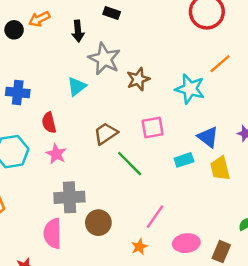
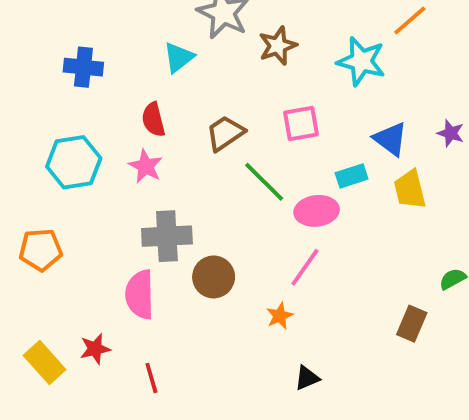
red semicircle: (49, 123) -> (153, 120), moved
pink ellipse: (186, 243) -> (317, 211), moved

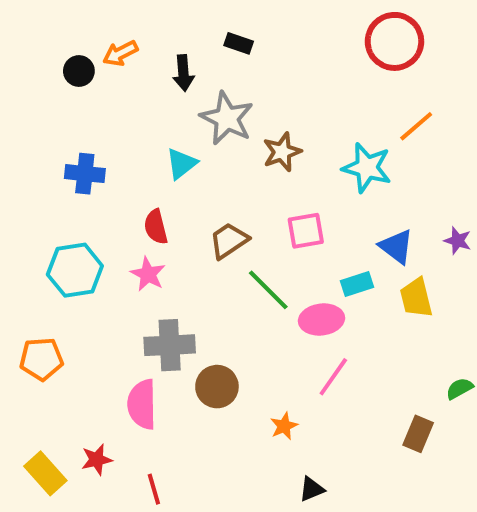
pink line: (305, 267) -> (333, 377), moved

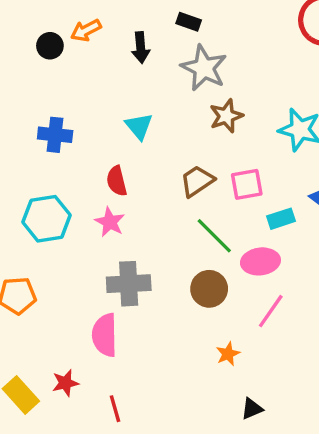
gray star: (227, 118) -> (204, 68), moved
cyan triangle: (181, 164) -> (139, 126), turned -32
brown trapezoid: (229, 241) -> (197, 181), moved
cyan rectangle: (357, 284) -> (281, 219), moved
brown circle: (217, 387) -> (209, 289), moved

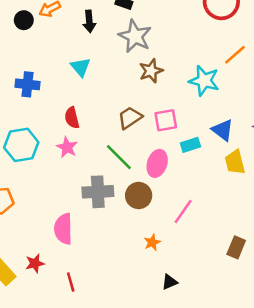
cyan triangle: (139, 126) -> (81, 67), moved
green line: (214, 236) -> (119, 157), moved
pink ellipse: (260, 261) -> (157, 163), moved, turned -65
gray cross: (129, 284) -> (98, 192), moved

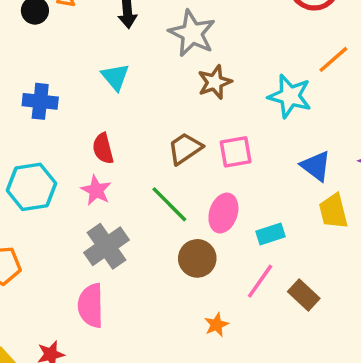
cyan rectangle: (190, 145) -> (271, 234), moved
gray cross: (98, 192) -> (107, 246), moved, turned -32
brown rectangle: (236, 247) -> (304, 295), moved, turned -70

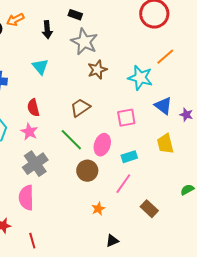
pink square: (236, 152) -> (126, 118), moved
blue triangle: (316, 166) -> (163, 106), moved
brown rectangle: (304, 295) -> (149, 209), moved

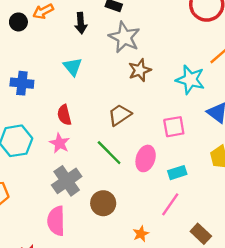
brown circle: (87, 171) -> (103, 203), moved

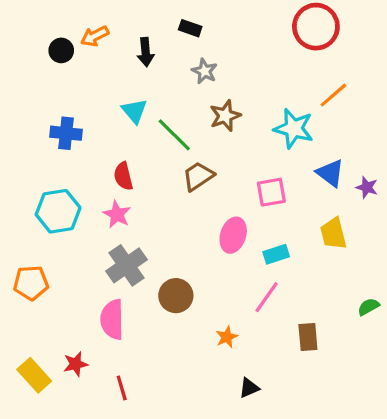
gray star: (124, 37) -> (205, 71), size x0.6
green line: (109, 153) -> (174, 135), moved
brown rectangle: (201, 234) -> (308, 337), turned 42

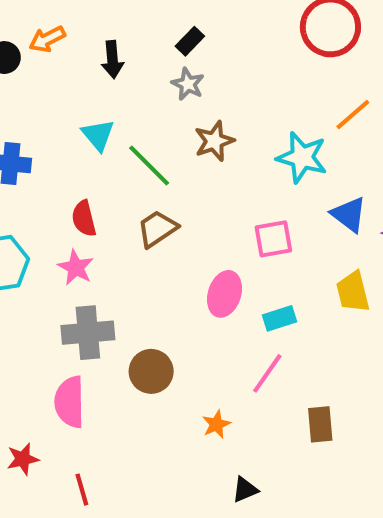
black rectangle: (190, 28) -> (190, 41), moved, turned -65
brown trapezoid: (198, 176) -> (157, 229), moved
gray cross: (126, 265) -> (88, 333), turned 30

